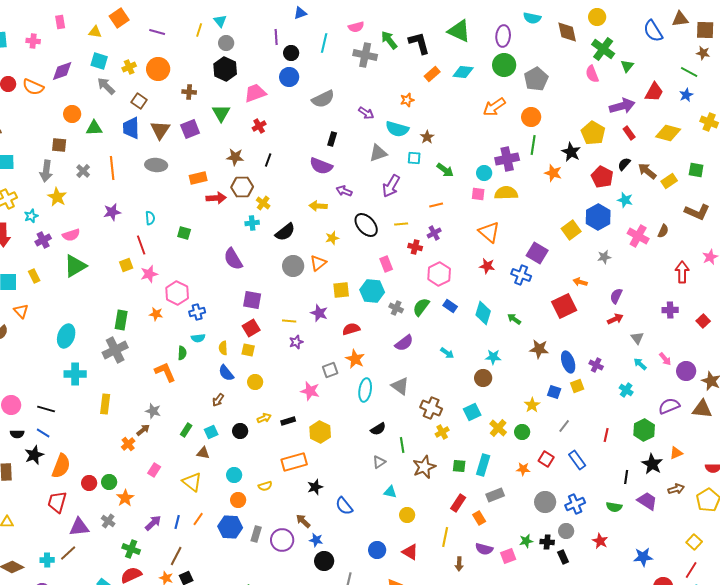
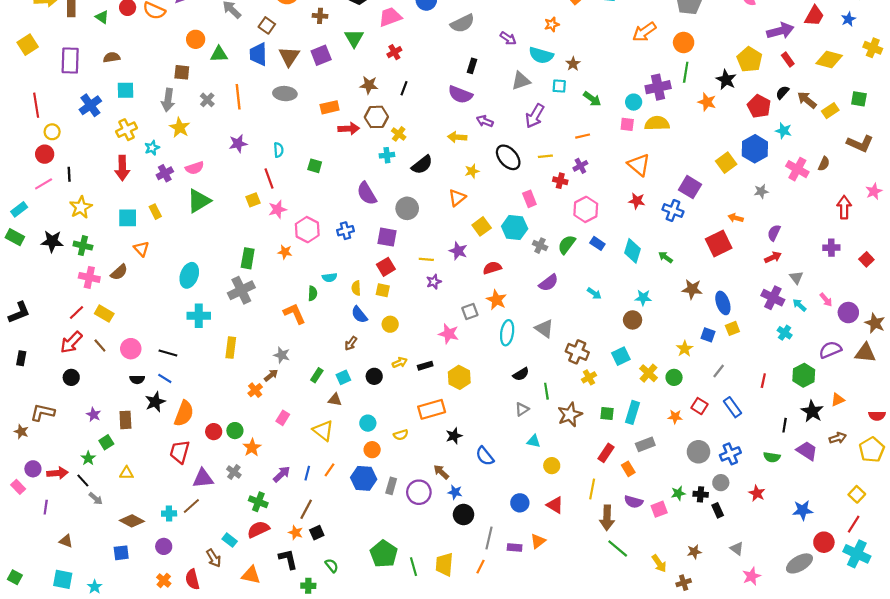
gray circle: (293, 266) -> (407, 208), moved
yellow square: (341, 290) -> (482, 226), turned -30
blue cross: (197, 312) -> (346, 231), moved
purple cross: (596, 365) -> (773, 298), moved, size x1.5
brown arrow: (459, 564) -> (607, 518), size x1.6

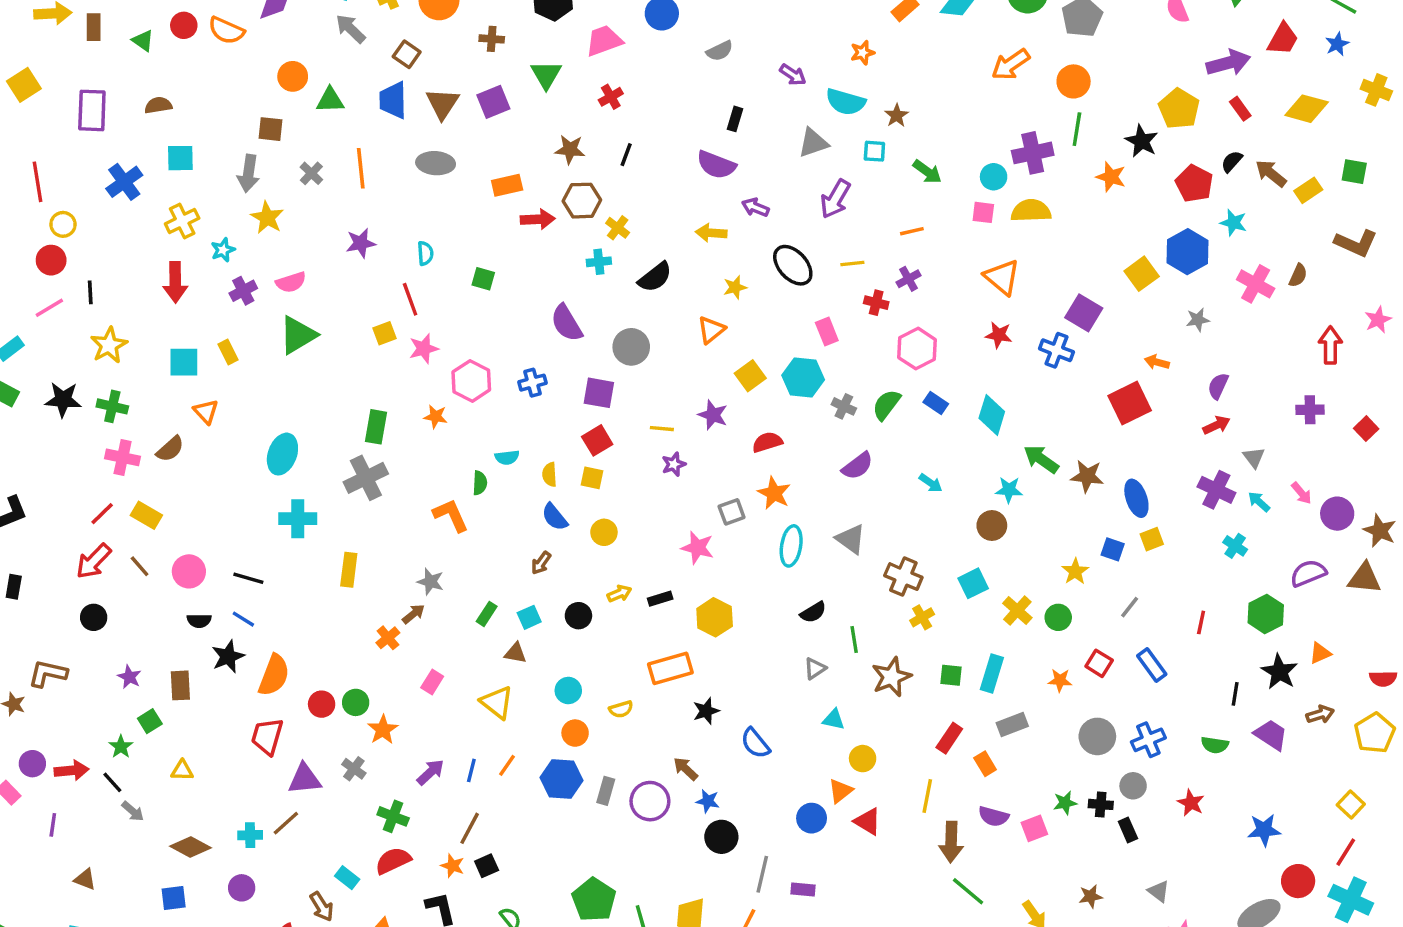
gray semicircle: (462, 23) -> (720, 51), size x0.7
green arrow: (665, 257) -> (1041, 459), moved, size x1.5
orange triangle: (538, 541) -> (840, 791), moved

